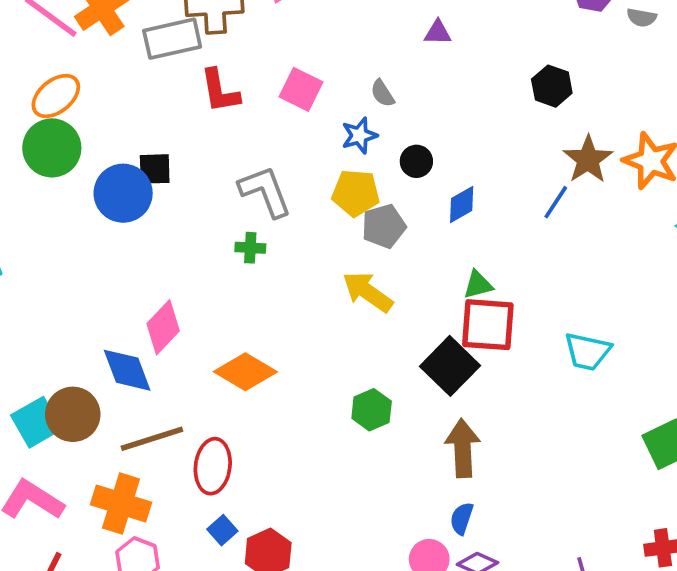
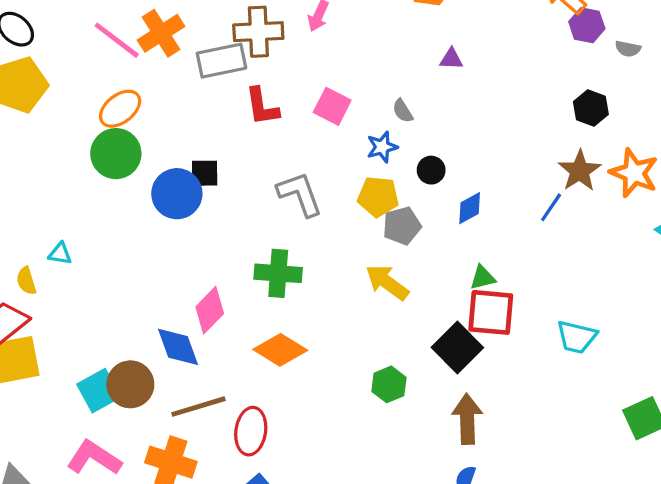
black hexagon: (552, 86) -> (591, 108), moved
green cross: (250, 248) -> (278, 273), moved, size x1.8

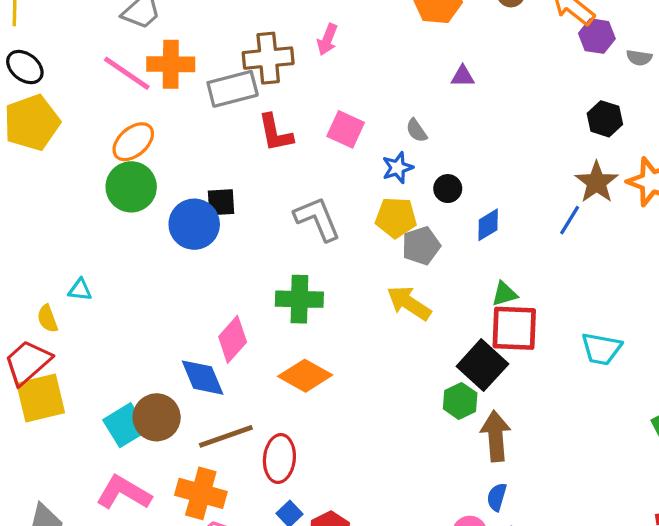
orange cross: (161, 33) -> (171, 64), turned 36
green hexagon: (389, 384) -> (460, 401), moved

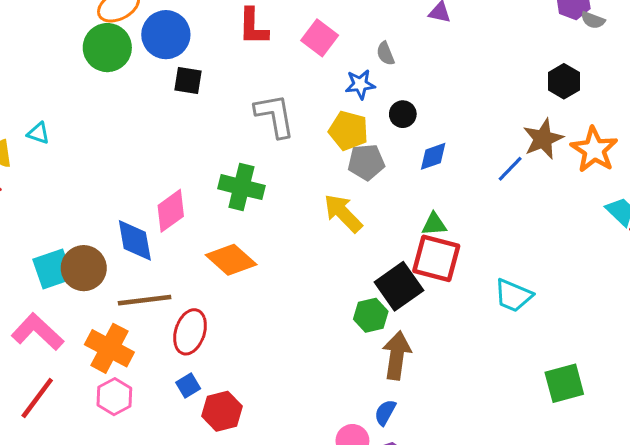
gray semicircle: (639, 58) -> (593, 20), moved
blue circle: (194, 224) -> (166, 35), moved

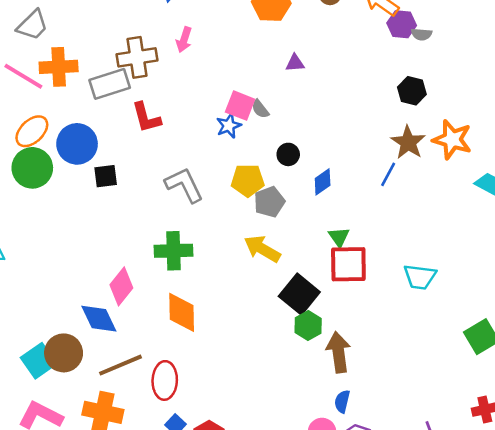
pink square: (320, 38) -> (240, 106), moved
blue star: (360, 84) -> (229, 126), moved
green triangle: (434, 224) -> (339, 237), turned -45
orange diamond: (231, 260) -> (182, 312), turned 63
black square: (399, 286) -> (299, 294), moved

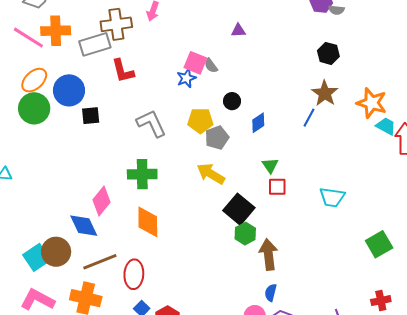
orange star: (452, 140) -> (372, 103), moved
red square: (348, 264) -> (277, 187), size x0.6

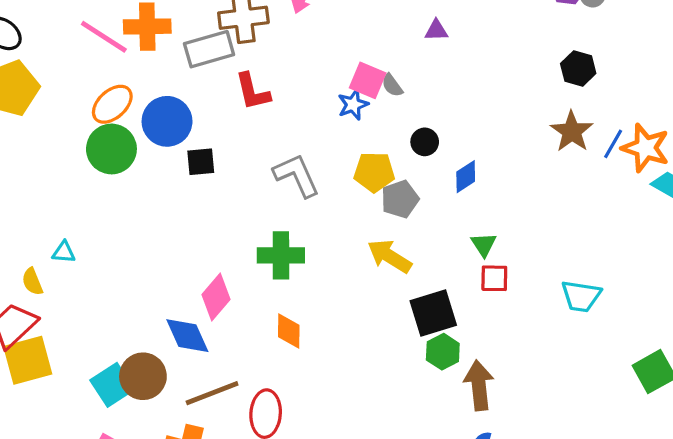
blue line: (309, 118) -> (613, 144), moved
black square: (239, 209) -> (433, 313), turned 32
orange diamond: (148, 222) -> (289, 331), size x0.7

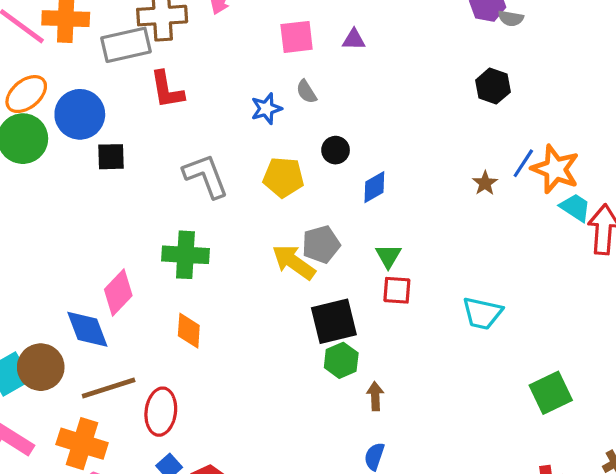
pink square: (368, 80) -> (297, 37), moved, turned -33
brown star: (572, 132) -> (485, 183), moved, size x0.6
gray pentagon: (400, 199) -> (321, 244), moved
brown arrow: (479, 385) -> (375, 396), size x0.6

